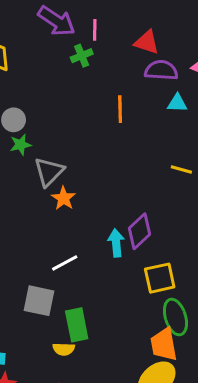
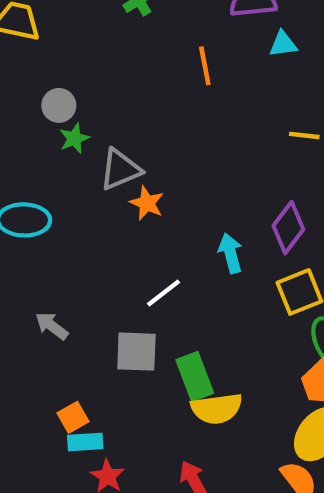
gray triangle: (49, 172) -> (120, 169), turned 32
purple diamond: (140, 231) -> (288, 228), moved
yellow semicircle: (64, 349) -> (217, 409), moved, size x1.6

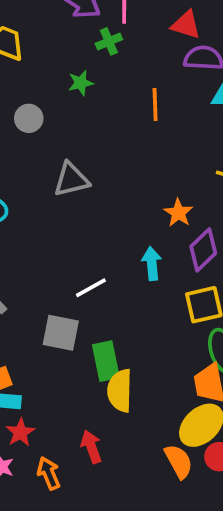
green star: (74, 138) -> (81, 83), moved
orange star: (147, 203) -> (178, 213), moved
yellow semicircle: (217, 409) -> (120, 391), turned 90

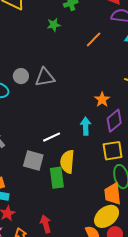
orange line: (155, 105) -> (94, 39), turned 42
gray circle: (29, 118) -> (21, 76), moved
yellow semicircle: (120, 391) -> (67, 162), moved

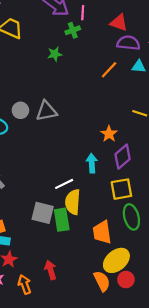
orange line: (94, 39) -> (109, 70), moved
white line: (52, 137) -> (64, 184), moved
gray square: (33, 161) -> (43, 213), moved
orange trapezoid: (113, 194) -> (102, 232), moved

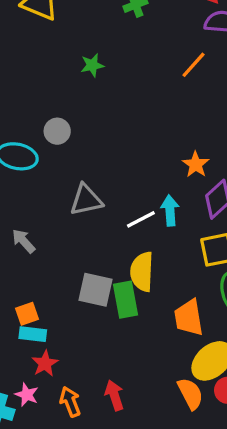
green star: (55, 54) -> (92, 65), moved
gray triangle: (46, 111) -> (86, 200), moved
white line: (64, 184) -> (141, 219), moved
red arrow: (51, 270) -> (114, 395), moved

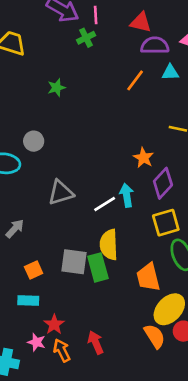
gray arrow: (23, 241) -> (15, 229), turned 90
orange square: (27, 314) -> (34, 270), moved
red star: (45, 363) -> (54, 324), moved
pink star: (27, 395) -> (36, 342), moved

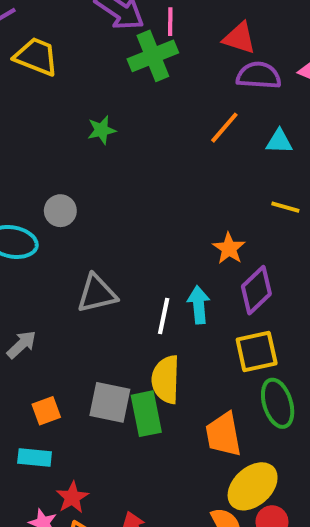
green cross: (86, 38) -> (153, 56), size x1.6
cyan triangle: (170, 72) -> (279, 141), moved
white line: (105, 204) -> (164, 316), turned -50

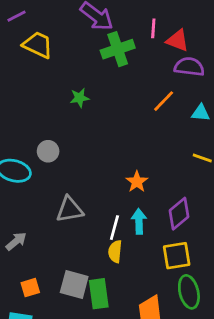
pink line: (170, 22) -> (153, 28), moved
orange star: (229, 248) -> (137, 182), moved
yellow semicircle: (166, 379) -> (115, 252), moved, size x0.7

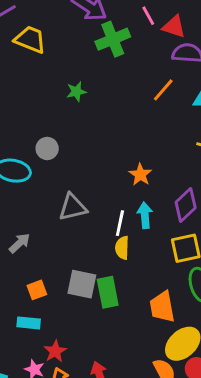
pink line: (153, 28) -> (148, 16), turned -30

